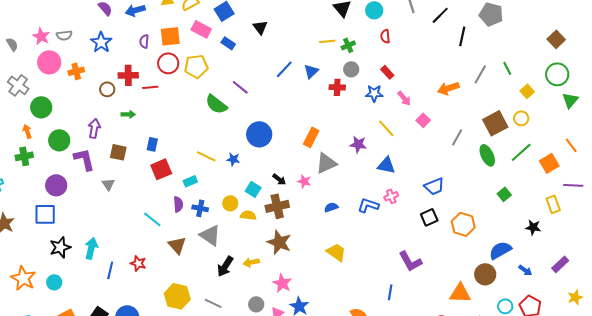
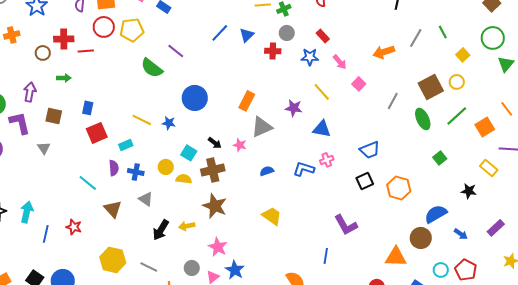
yellow rectangle: (553, 204) -> (489, 168), turned -30
gray triangle: (210, 235) -> (146, 199), size x0.7

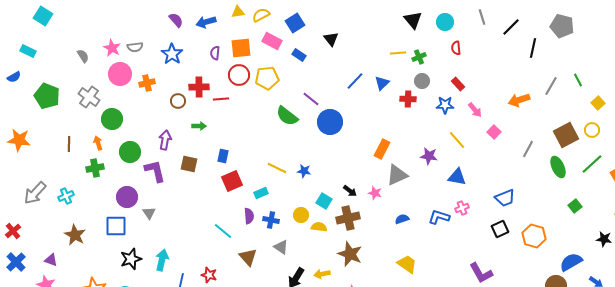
blue circle: (195, 98) -> (330, 122), moved
gray triangle: (44, 148) -> (149, 213), moved

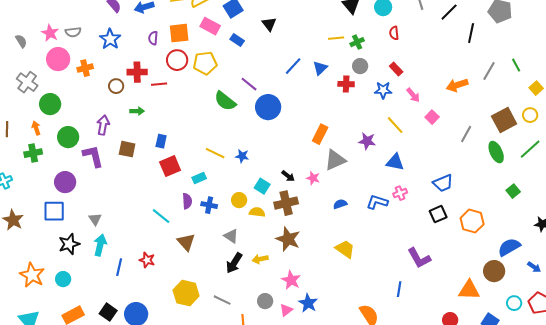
gray triangle: (149, 213) -> (95, 219), moved
gray triangle: (281, 247) -> (231, 236), moved

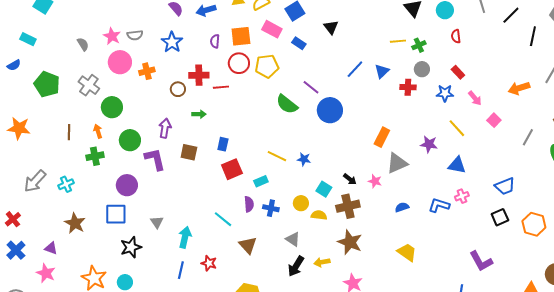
cyan arrow: (100, 245) -> (185, 237), moved

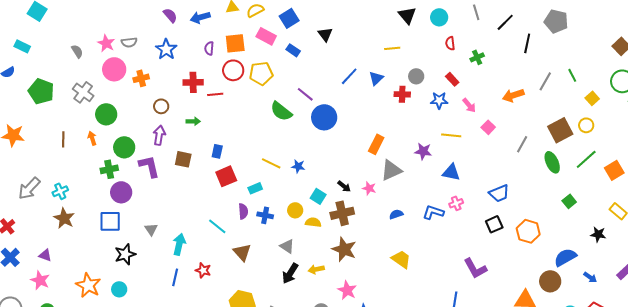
green cross: (419, 45) -> (477, 57), moved
brown circle: (178, 89) -> (161, 106), moved
yellow line: (457, 128) -> (451, 135), turned -42
green cross: (95, 156) -> (109, 169), moved
brown star: (75, 223) -> (64, 218), moved

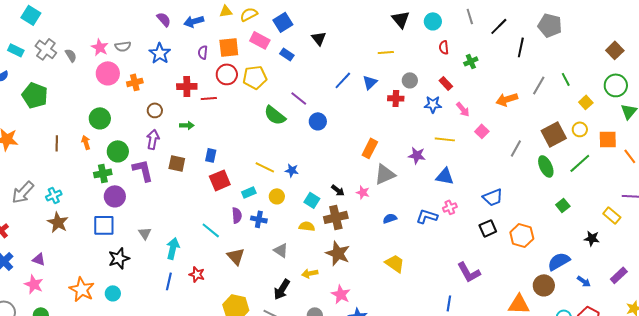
gray cross: (83, 92) -> (46, 49), moved
blue circle: (324, 117) -> (318, 121), size x0.7
orange square: (614, 170) -> (608, 139), moved, turned 30
yellow circle: (295, 210) -> (277, 196), moved
black arrow: (290, 273) -> (282, 289), moved

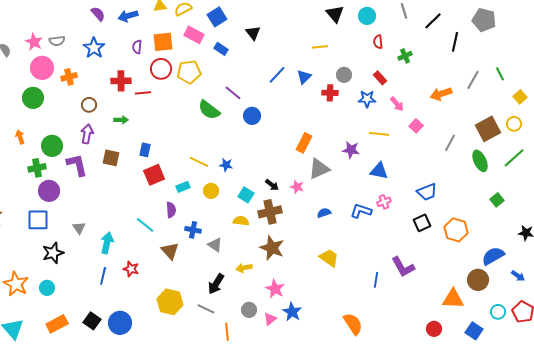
green circle: (100, 118) -> (33, 98), moved
blue cross: (259, 219) -> (193, 230), moved
blue line: (449, 303) -> (376, 280), moved

